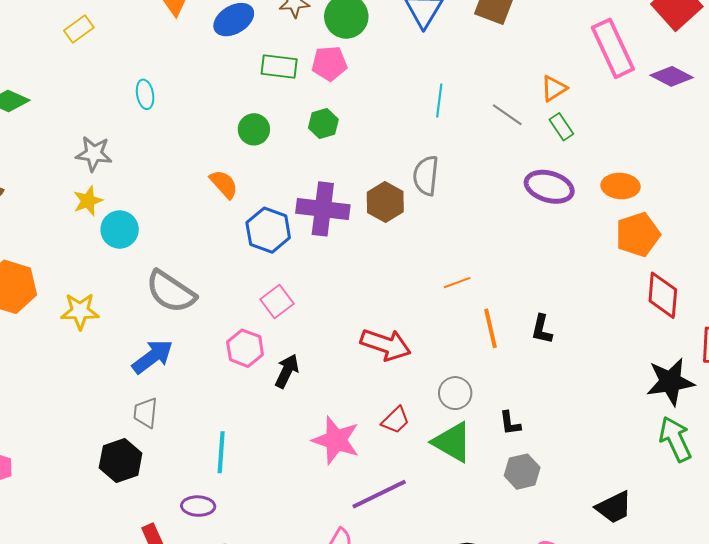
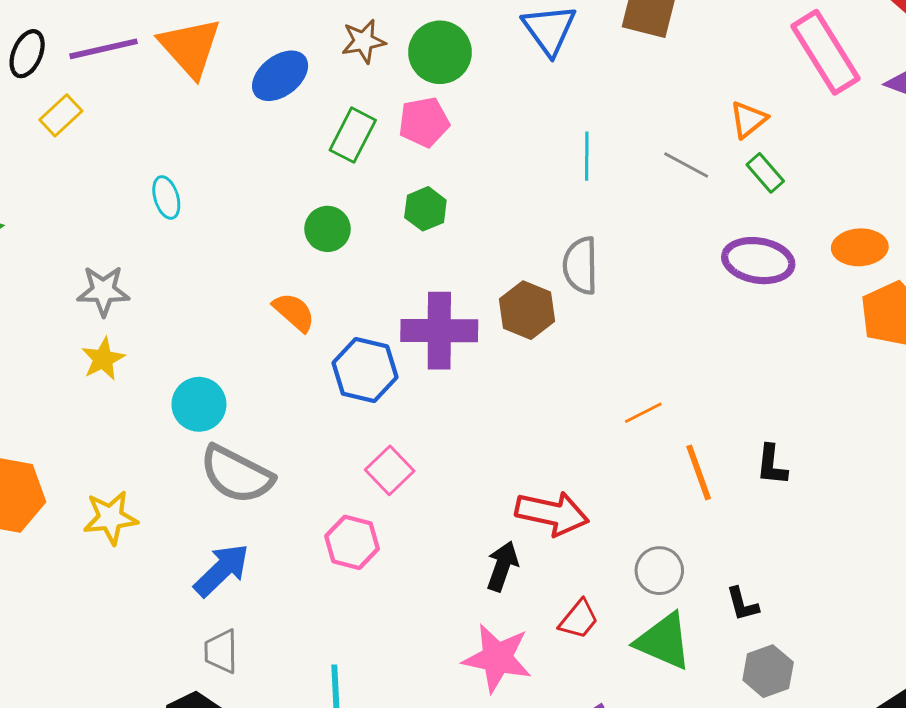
green rectangle: (279, 67) -> (353, 135), turned -63
cyan circle: (120, 229) -> (199, 404), moved
black arrow: (287, 371) -> (502, 566), moved

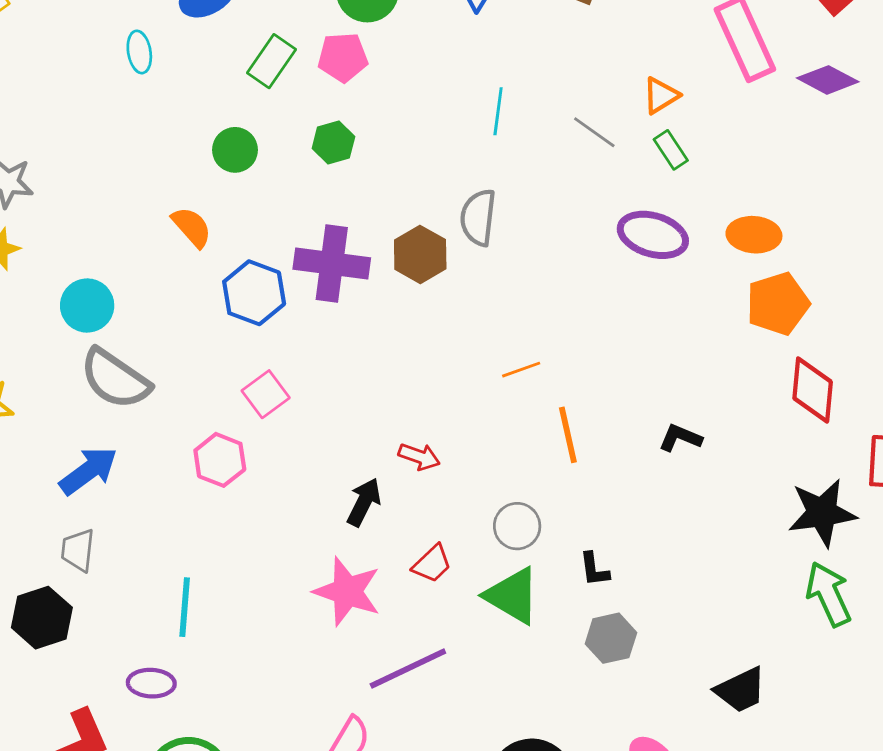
cyan ellipse: (166, 197) -> (139, 52), moved
black L-shape: (772, 465) -> (680, 438), moved, turned 99
red arrow: (552, 513) -> (419, 457), size x0.6

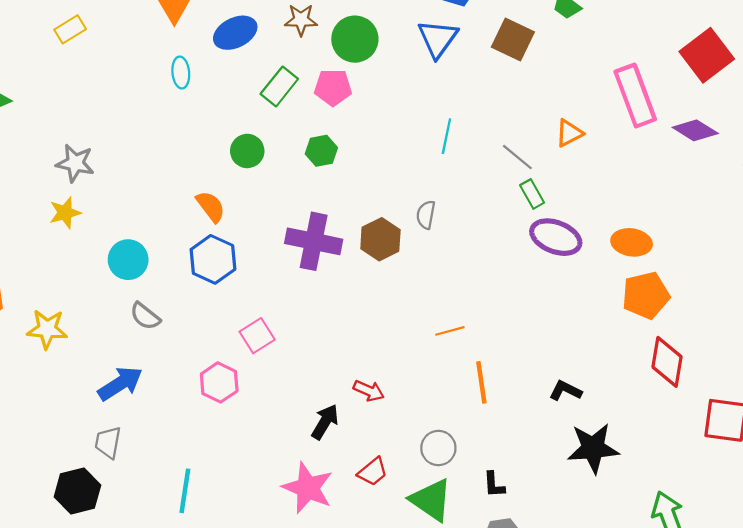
green rectangle: (671, 150) -> (532, 194), moved
gray semicircle: (478, 217) -> (426, 215), size x0.7
blue hexagon: (254, 293) -> (213, 259), moved
gray semicircle: (115, 379) -> (145, 316), size x0.6
black star: (822, 513) -> (593, 448), moved

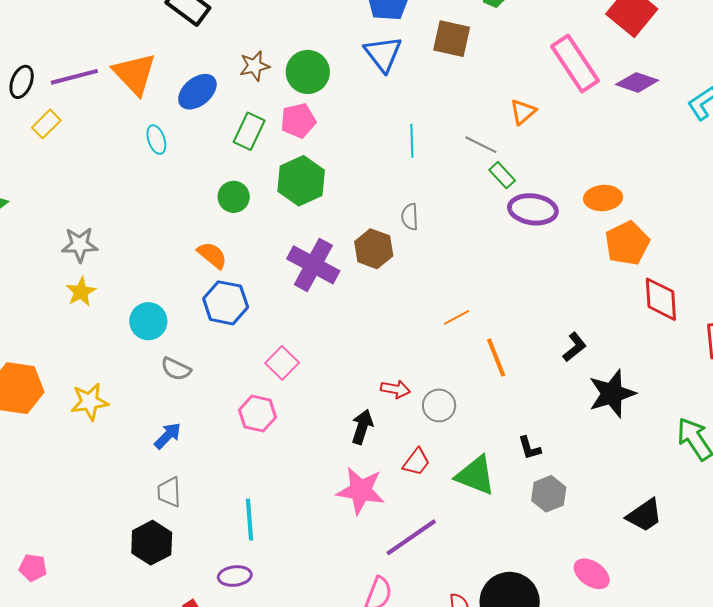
green hexagon: (321, 151) -> (301, 181), size x1.6
purple cross: (314, 241) -> (313, 265), turned 30
blue arrow: (120, 384) -> (168, 436), size x0.7
black L-shape: (565, 391) -> (575, 347), turned 128
gray circle: (438, 448) -> (439, 405), moved

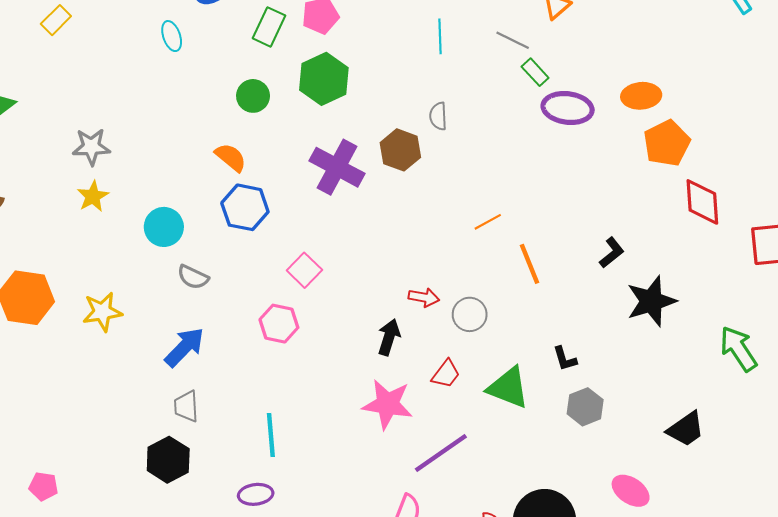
blue arrow: (168, 436) -> (185, 347), size x1.4

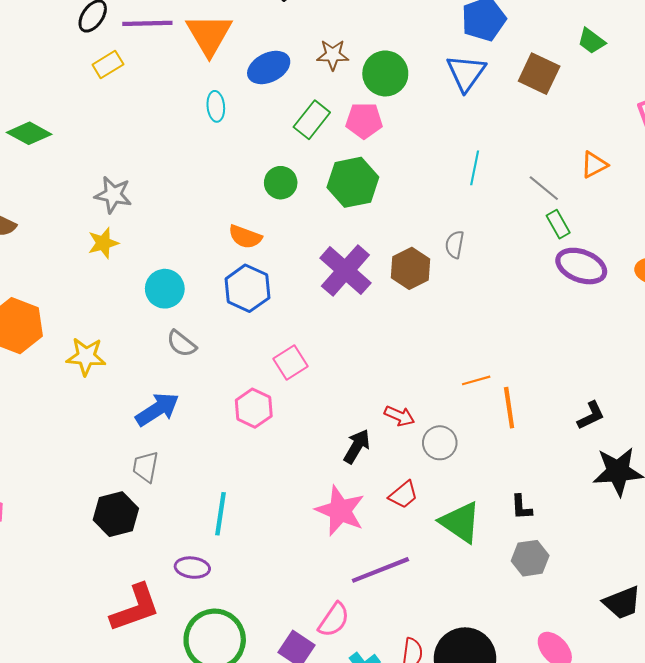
orange semicircle: (231, 157) -> (245, 237), turned 148
orange line: (488, 222) -> (476, 380), moved

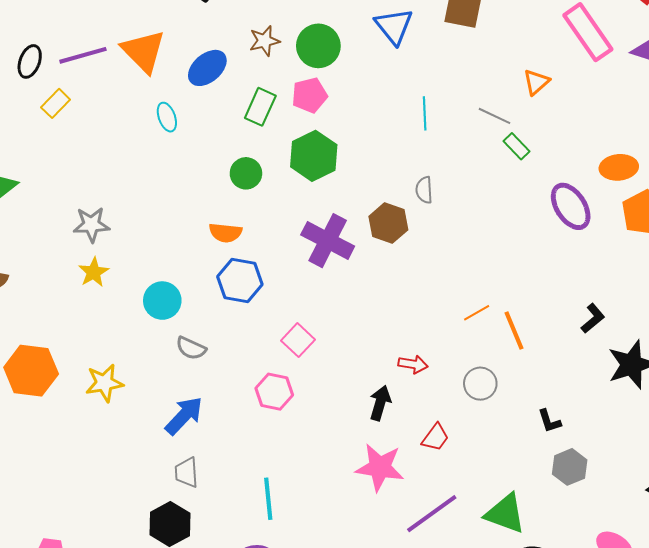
purple ellipse: (581, 266) -> (571, 206), moved, turned 51
gray circle: (440, 443) -> (480, 384), moved
green triangle: (460, 522) -> (505, 514), moved

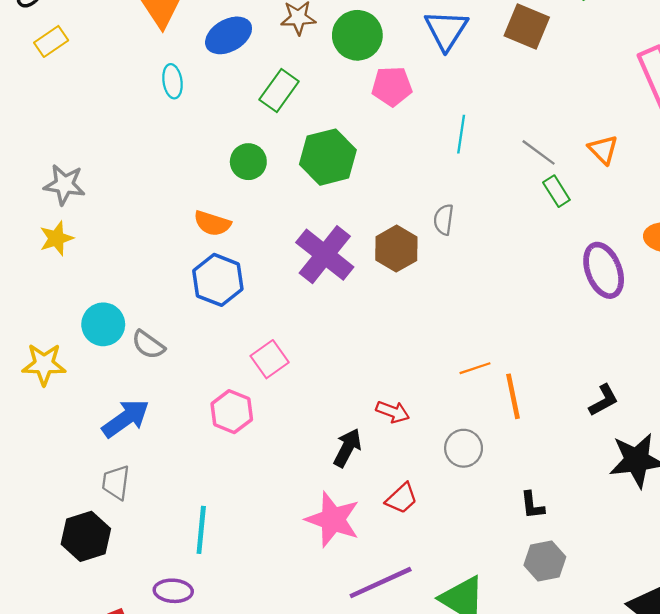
orange triangle: (536, 82) -> (603, 150), moved, turned -44
pink pentagon: (310, 95) -> (392, 86), moved
cyan circle: (162, 301) -> (103, 324), moved

